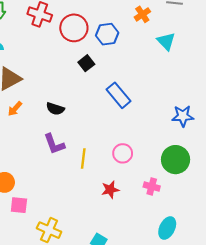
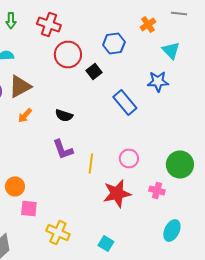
red circle: (74, 28) -> (68, 54), moved
blue star: (183, 116) -> (158, 82), moved
red star: (110, 190) -> (117, 194), size x1.6

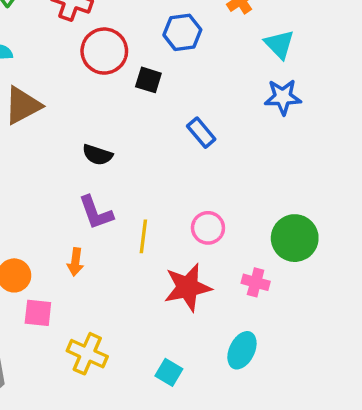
black square: (94, 72) -> (148, 80), turned -35
blue star: (158, 82) -> (283, 97), moved
blue rectangle: (125, 102) -> (201, 133), size x0.7
orange arrow: (25, 116) -> (75, 262), moved, turned -35
cyan ellipse: (172, 230) -> (242, 350), moved

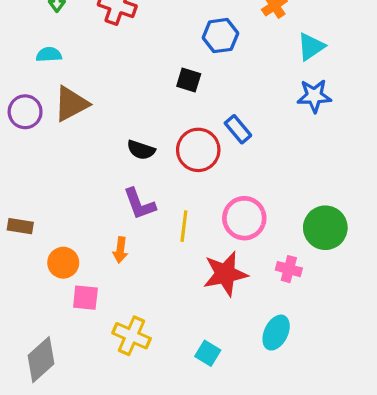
cyan triangle: (279, 44) -> (311, 47), turned 40
red circle: (104, 51) -> (198, 150), moved
pink circle: (208, 228) -> (244, 218), size x1.4

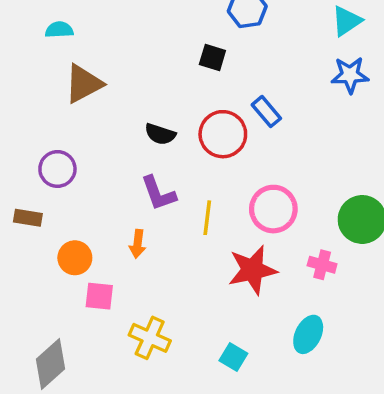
purple circle: (25, 112) -> (57, 169), moved

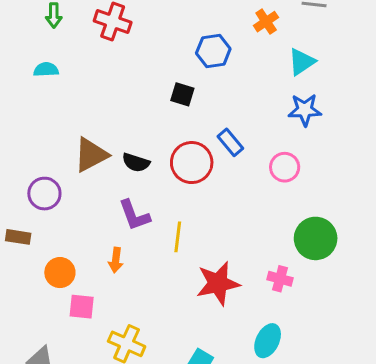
brown triangle: (84, 84) -> (91, 155), moved
pink circle: (273, 209) -> (285, 167), moved, size x0.7

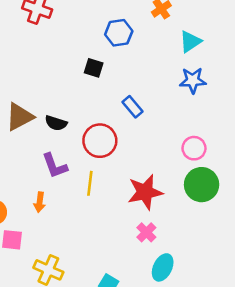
red circle: (192, 163) -> (100, 141), moved
pink circle: (285, 167) -> (194, 148), moved
pink cross: (280, 279) -> (146, 232), moved, turned 30
red star: (218, 283) -> (145, 192), moved

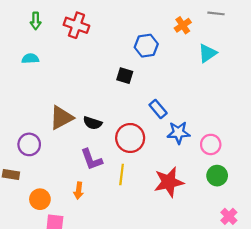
blue star: (193, 80) -> (178, 133), moved
green circle: (202, 185) -> (217, 176), size x0.7
pink cross: (146, 232) -> (229, 216), moved

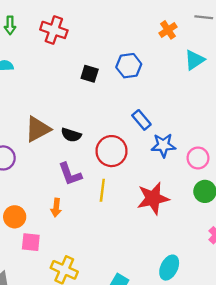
blue hexagon: (146, 46) -> (129, 66), moved
black square: (125, 76) -> (90, 74), moved

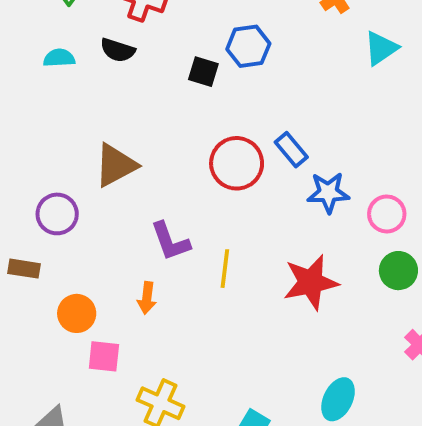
blue hexagon: (129, 66) -> (248, 46), moved
black semicircle: (71, 135) -> (118, 50), moved
red circle: (112, 151) -> (237, 163), moved

